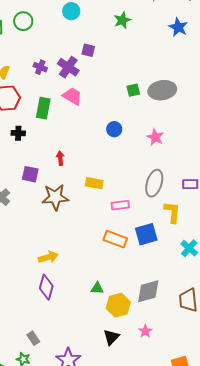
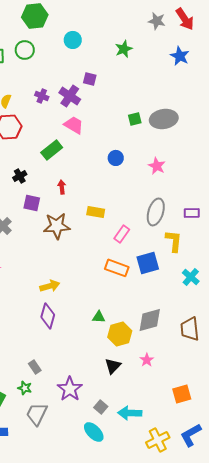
green rectangle: (43, 108) -> (52, 150), moved, turned 40
black cross: (18, 133) -> (20, 176), moved, turned -32
pink rectangle: (120, 205) -> (122, 234), turned -48

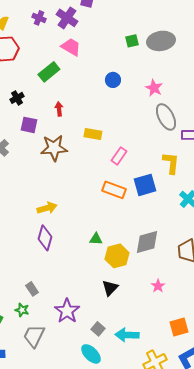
gray ellipse: (156, 212) -> (166, 117), moved, turned -44
pink star: (147, 360) -> (158, 286), moved
orange square: (182, 394) -> (179, 327), moved

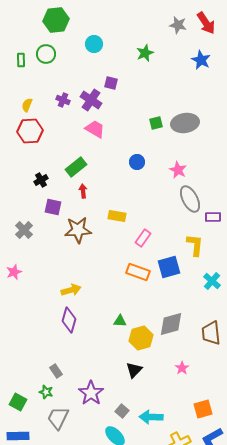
green rectangle: (49, 72) -> (76, 167), moved

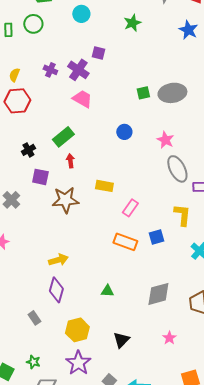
blue square: (169, 267) -> (156, 237), size x0.7
yellow hexagon: (141, 338) -> (77, 330), moved
gray rectangle: (56, 371) -> (34, 318), moved

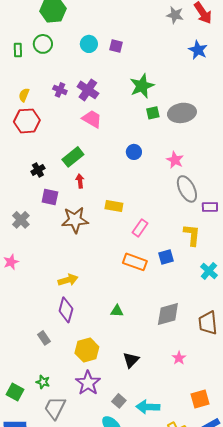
cyan circle: (81, 14) -> (89, 44), moved
green star: (132, 23) -> (142, 86), moved, size x1.4
purple square: (98, 53) -> (116, 46), moved

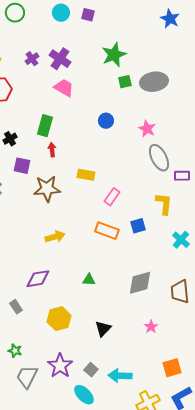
purple cross: (60, 90) -> (32, 59), turned 32
green rectangle: (73, 157) -> (45, 126), turned -35
yellow arrow: (68, 280) -> (55, 237), moved
purple diamond: (66, 310) -> (38, 279), turned 65
purple star: (88, 383) -> (60, 366), moved

